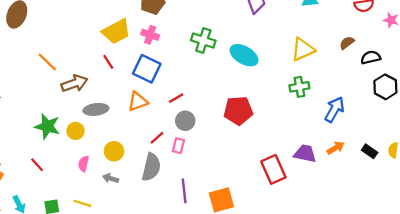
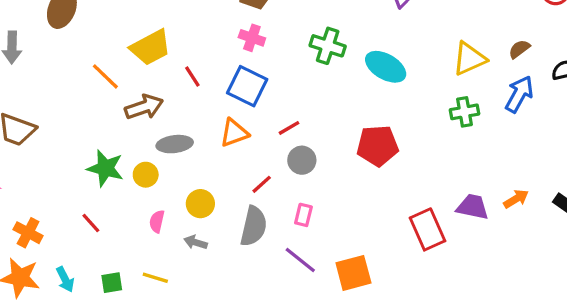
yellow trapezoid: (116, 31) -> (150, 47), moved
brown semicircle: (347, 43) -> (519, 49), moved
blue arrow: (334, 109) -> (519, 94), moved
pink rectangle: (178, 146) -> (303, 215), moved
purple line: (184, 191) -> (300, 260), turned -45

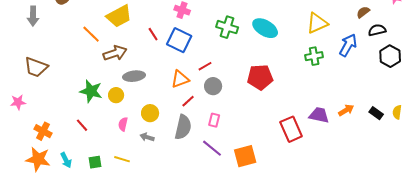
green cross: (328, 46) -> (227, 27), moved
brown semicircle: (519, 49) -> (363, 12), moved
red line: (192, 76) -> (153, 34), moved
orange triangle: (234, 133) -> (180, 79), moved

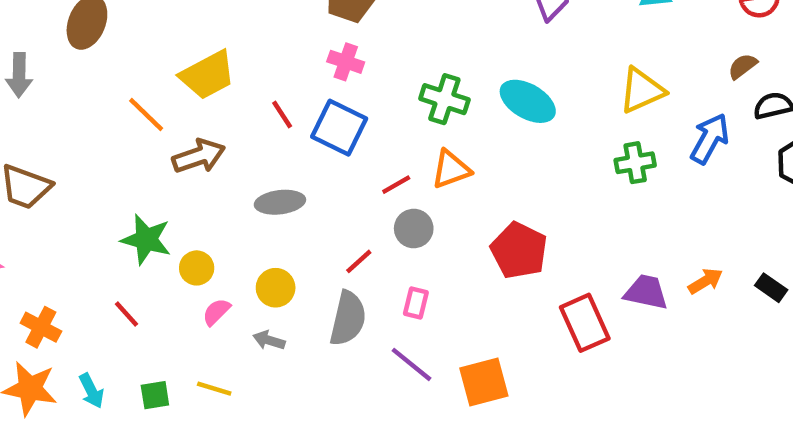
gray ellipse: (134, 76) -> (280, 202), moved
red pentagon: (260, 77) -> (519, 250), moved, turned 30
orange triangle: (180, 79) -> (451, 169), moved
yellow circle: (116, 95) -> (197, 268), moved
pink semicircle: (123, 124) -> (216, 312), turned 32

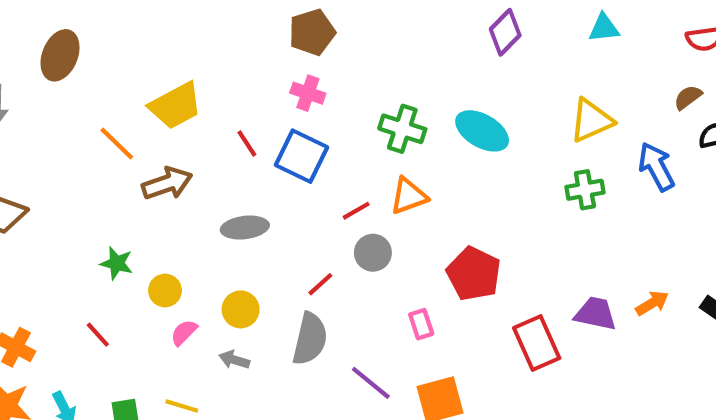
blue arrow: (710, 139) -> (656, 167), turned -57
green star: (146, 239) -> (117, 263), size x0.7
pink rectangle: (416, 303) -> (421, 324), moved, turned -32

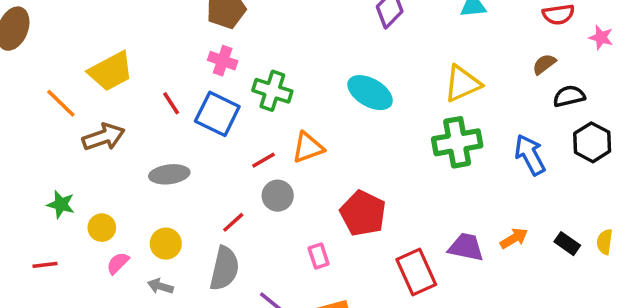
green cross: (402, 129) -> (272, 91), moved
blue arrow: (656, 167) -> (530, 155), moved
green cross: (585, 190) -> (457, 142), size x1.5
red line: (98, 335) -> (45, 265), turned -55

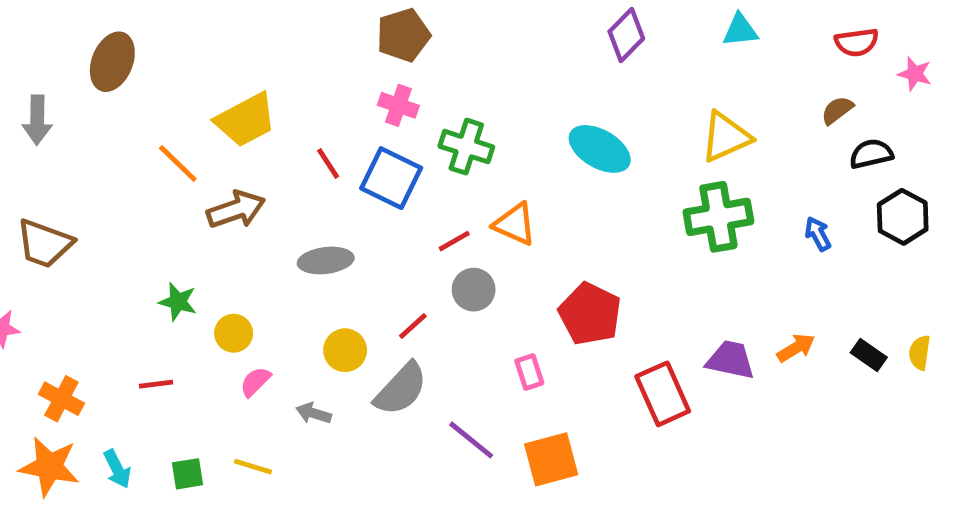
orange triangle: (308, 148) -> (515, 224), turned 44
blue arrow: (530, 155) -> (818, 234), size x0.6
yellow circle: (166, 244) -> (345, 350), moved
gray semicircle: (224, 268) -> (401, 389), turned 30

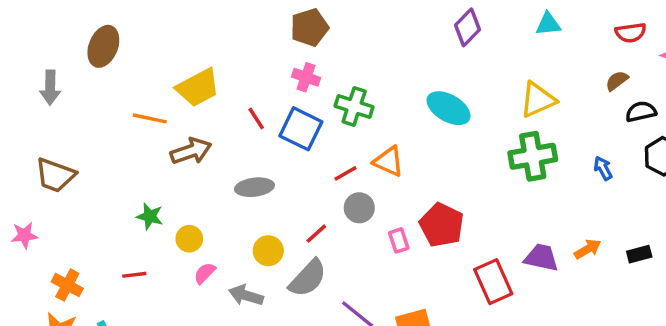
orange line: (178, 164) -> (150, 118), turned -32
black rectangle: (869, 355) -> (639, 254), turned -50
pink rectangle: (529, 372) -> (399, 240), moved
gray arrow: (314, 413) -> (246, 295), size x1.4

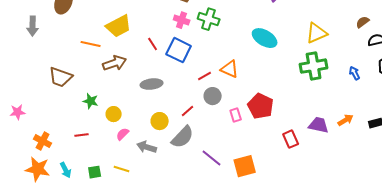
green cross: (354, 106) -> (209, 19), moved
brown trapezoid: (55, 175) -> (61, 77), moved
red rectangle: (493, 282) -> (291, 139), size x0.7

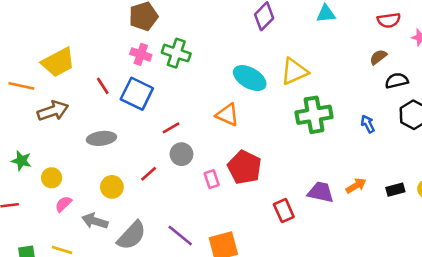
yellow triangle: (317, 33) -> (294, 71), moved
orange triangle: (230, 69) -> (227, 115), moved
gray semicircle: (183, 137) -> (132, 235), moved

